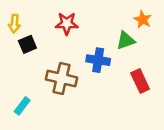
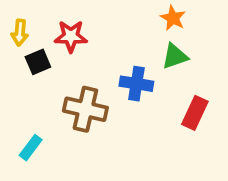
orange star: (143, 20) -> (173, 18), moved
red star: (67, 23) -> (71, 36), moved
red rectangle: (140, 81) -> (195, 113), turned 50

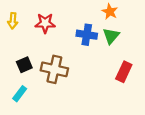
green triangle: (175, 56) -> (111, 36), turned -30
black square: (38, 62) -> (24, 65), moved
blue cross: (136, 84) -> (87, 35), moved

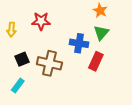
yellow arrow: (13, 21) -> (11, 30), moved
blue cross: (87, 35) -> (79, 43), moved
red rectangle: (124, 72) -> (96, 61), moved

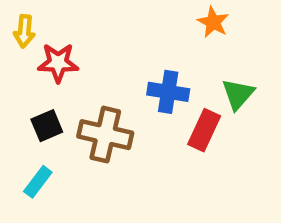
red star: (41, 21) -> (58, 63), moved
yellow arrow: (11, 30) -> (24, 31), moved
green triangle: (101, 33) -> (238, 94), moved

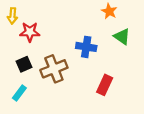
green triangle: (238, 94) -> (122, 37), moved, turned -36
red rectangle: (204, 130) -> (105, 85), moved
brown cross: (105, 135) -> (54, 69), turned -35

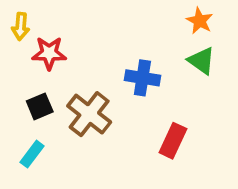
orange star: (109, 11) -> (200, 21), moved
brown cross: (54, 69) -> (89, 114), turned -30

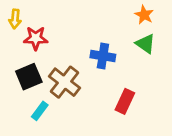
black square: (40, 106) -> (29, 77), size x1.4
cyan rectangle: (32, 154) -> (40, 111), moved

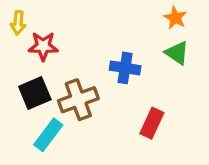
brown cross: (64, 82) -> (78, 100), turned 32
cyan rectangle: (40, 111) -> (48, 135), size x1.4

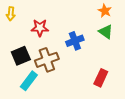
red star: (43, 46) -> (40, 28), moved
blue cross: (125, 68) -> (75, 41), turned -30
red rectangle: (152, 123) -> (101, 78), moved

